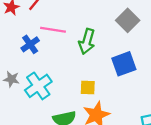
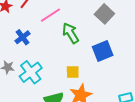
pink line: (53, 30) -> (50, 15), moved, turned -40
green arrow: (87, 41) -> (71, 33), turned 135

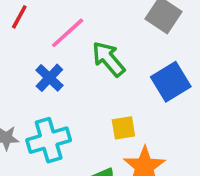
blue cross: (23, 37) -> (49, 78), moved
cyan cross: (31, 72) -> (49, 140), turned 30

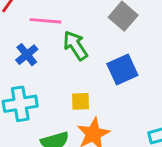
pink line: (68, 33) -> (46, 21), turned 40

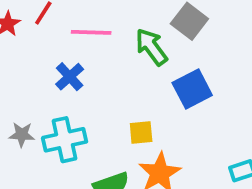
green arrow: (75, 45) -> (151, 47), moved

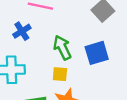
green arrow: (151, 47) -> (62, 48), moved

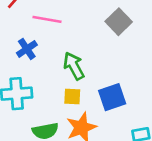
blue square: (97, 53) -> (112, 97), moved

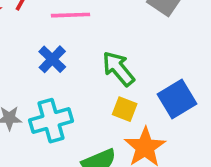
yellow square: (72, 96) -> (125, 109), turned 30

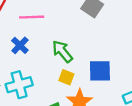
blue square: (177, 99) -> (100, 71), turned 30

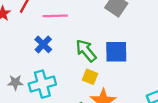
blue square: (100, 71) -> (116, 52), moved

